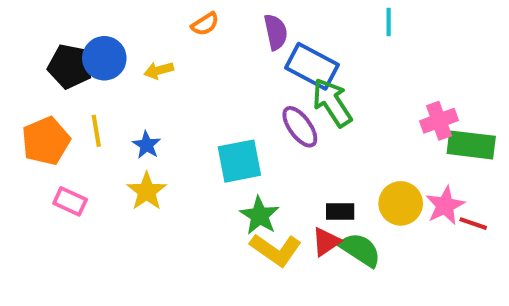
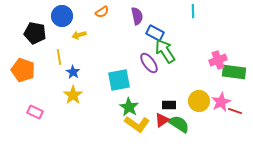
blue circle: (104, 58) -> (62, 16), moved
blue rectangle: (312, 66) -> (155, 33), size x0.7
yellow line: (96, 131) -> (59, 57), moved
orange pentagon: (46, 141) -> (23, 70), turned -30
pink rectangle: (70, 201) -> (35, 112), moved

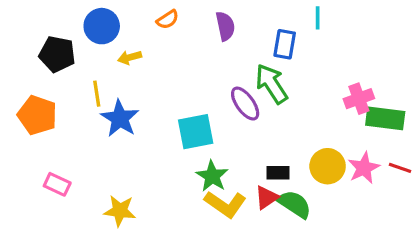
blue rectangle: (155, 33) -> (285, 44), moved, turned 72
blue star: (73, 72) -> (120, 118), size x1.6
yellow star: (73, 95) -> (120, 211), moved, turned -30
red line: (235, 111) -> (400, 168), moved

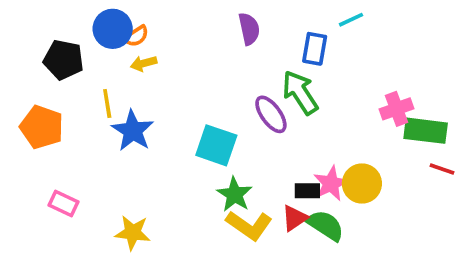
cyan line: (318, 18) -> (351, 20), turned 65
orange semicircle: (168, 19) -> (136, 36), moved
cyan square: (196, 132) -> (216, 145), turned 30
pink star: (364, 168) -> (331, 183), moved
red line: (400, 168) -> (442, 169), moved

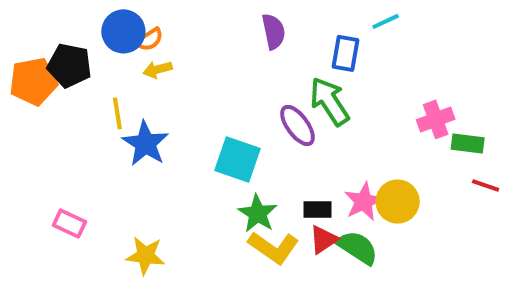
orange pentagon: (42, 127) -> (33, 81), moved, turned -30
green rectangle: (426, 131) -> (468, 143), size x0.7
black rectangle: (307, 191) -> (318, 210), moved

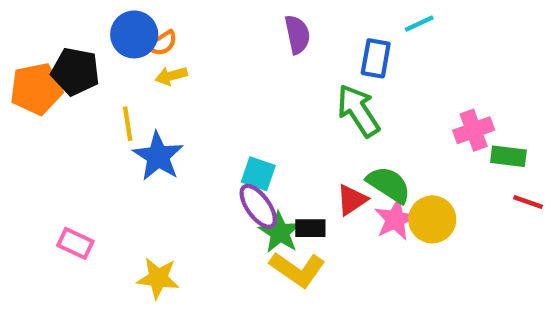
purple ellipse: (298, 125) -> (258, 206), moved
cyan square: (237, 160) -> (258, 174), size x0.7
black rectangle: (318, 210) -> (310, 228), moved
red triangle: (324, 240) -> (352, 200), moved
green semicircle: (358, 248) -> (389, 185), moved

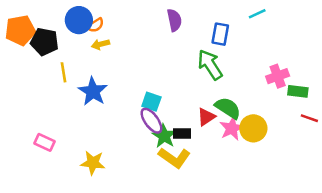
cyan line: (419, 24) -> (257, 14), moved
orange pentagon: (36, 89) -> (20, 30), moved
yellow line: (128, 124) -> (64, 72), moved

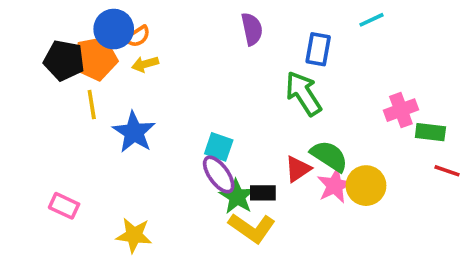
orange pentagon: (20, 30) -> (95, 58), moved

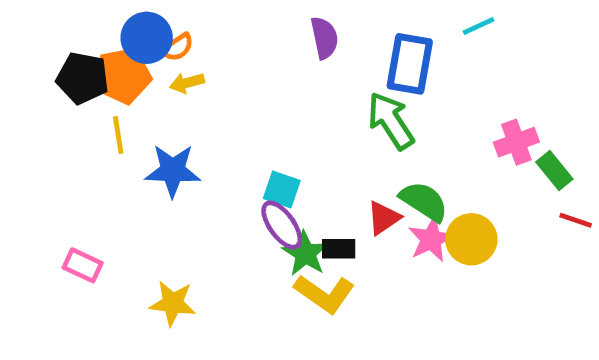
blue rectangle: (318, 49) -> (410, 64), size x1.4
blue star: (134, 132) -> (173, 171), turned -30
green rectangle: (430, 132) -> (554, 171), turned 44

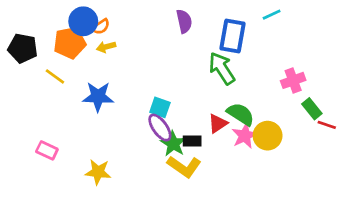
black pentagon: (83, 78) -> (23, 48), moved
yellow line: (118, 135) -> (55, 76), moved, turned -45
green rectangle: (554, 171) -> (312, 109), moved

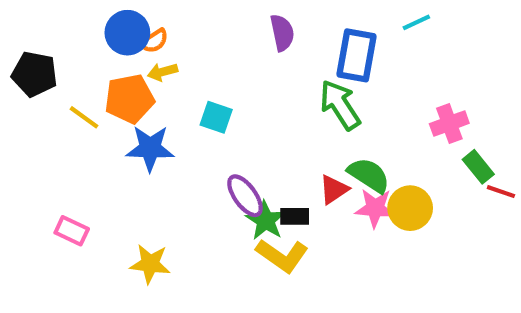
orange pentagon: (70, 43) -> (129, 99), moved
cyan square: (160, 107) -> (216, 117), moved
pink star: (245, 136) -> (375, 208), turned 30

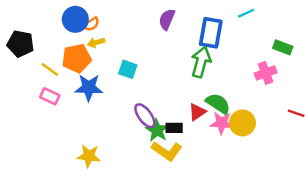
purple semicircle: (282, 33) -> (167, 19), turned -145
green arrow: (340, 105) -> (201, 62), turned 48
green rectangle: (478, 167) -> (283, 47), moved, turned -30
pink rectangle: (72, 231) -> (50, 96), moved

